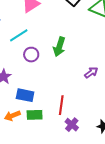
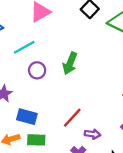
purple arrow: (91, 73) -> (92, 134), moved, turned 40
red line: (61, 105) -> (72, 118), moved, turned 30

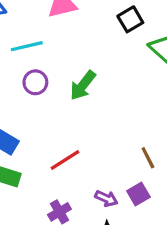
purple arrow: (92, 134) -> (106, 198), moved

